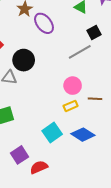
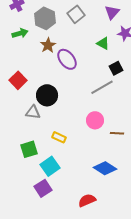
yellow rectangle: (71, 106) -> (59, 137), moved, turned 48
cyan square: (52, 133) -> (50, 166), moved
red semicircle: (39, 167) -> (87, 200), moved

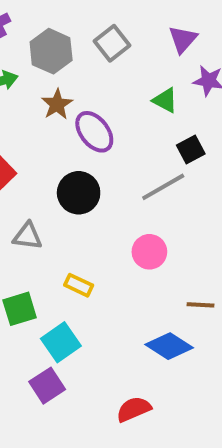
black circle: (47, 95) -> (79, 193), moved
brown line: (117, 133) -> (201, 305), moved

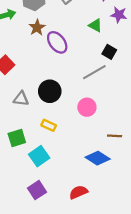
black square: (191, 149) -> (109, 52), turned -32
black circle: (79, 193) -> (50, 91), moved
purple square: (47, 386) -> (37, 190), moved

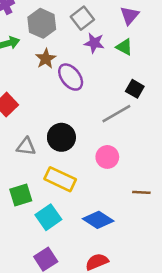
purple star: (119, 15) -> (94, 43), moved
green triangle: (95, 25) -> (124, 47), moved
yellow rectangle: (49, 125) -> (60, 179), size x1.6
blue diamond: (98, 158) -> (98, 220), moved

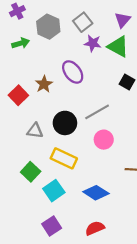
green triangle: (124, 47) -> (118, 47), size x1.5
brown star: (46, 59) -> (44, 84), moved
gray line: (116, 114) -> (97, 112), moved
green square: (21, 195) -> (31, 172), turned -30

